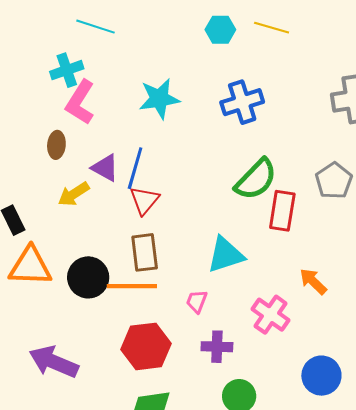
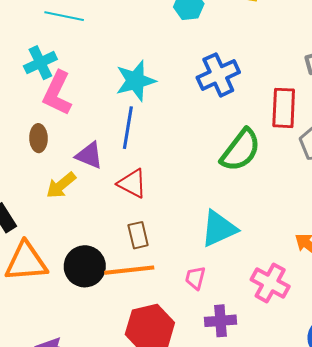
blue line: (135, 168) -> (128, 128), moved
red triangle: (144, 200) -> (132, 184), turned -36
red rectangle: (282, 211) -> (284, 108), moved
brown rectangle: (145, 252) -> (138, 235), size x0.7

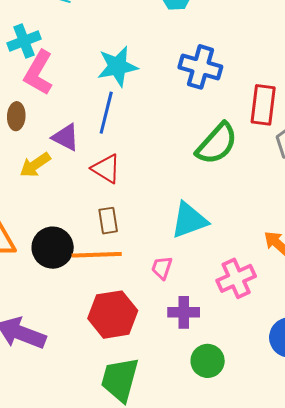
blue cross: (218, 75) -> (200, 67), turned 36
pink cross: (270, 283) -> (236, 278), turned 33

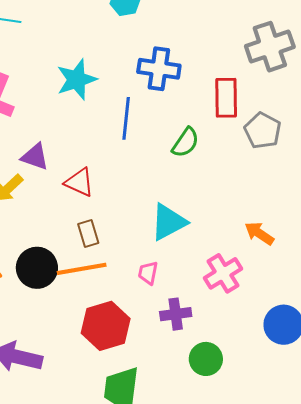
blue line: (106, 113) -> (126, 118), moved
green semicircle: (217, 144) -> (186, 143), size x0.7

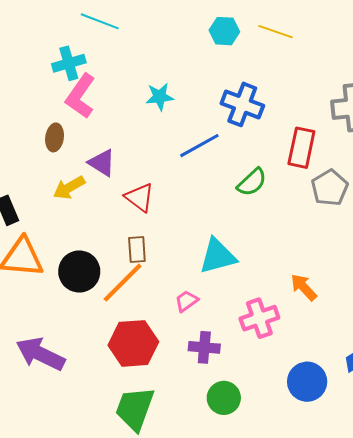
cyan star: (77, 79) -> (160, 97), size x0.7
blue line: (126, 118) -> (199, 146), turned 42
orange line: (82, 269) -> (123, 283), turned -48
pink trapezoid: (148, 273) -> (186, 301), turned 30

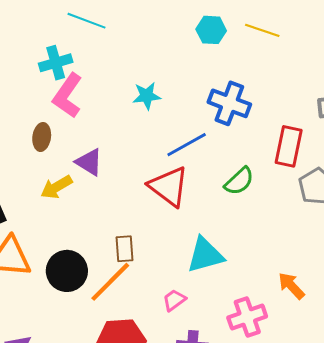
red triangle: (140, 198) -> (169, 187), moved, size x1.4

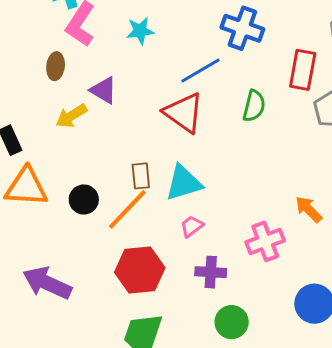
cyan star: (147, 96) -> (140, 31), moved
green semicircle: (239, 181) -> (254, 106), turned -32
cyan triangle: (205, 255) -> (184, 183), moved
black circle: (67, 271) -> (84, 199), size x0.7

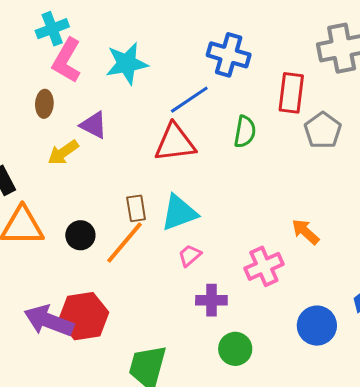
cyan star: (140, 31) -> (127, 64), size x1.5
red triangle: (184, 113) -> (175, 143), turned -39
red hexagon: (140, 270) -> (84, 316), moved

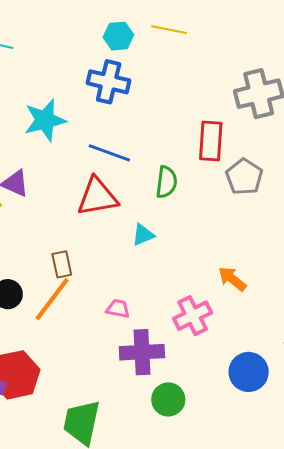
blue cross: (229, 55) -> (109, 82), moved
blue line: (189, 100) -> (109, 153), turned 57
cyan triangle: (179, 213) -> (143, 235), moved, size x0.6
pink trapezoid: (190, 256) -> (118, 309), turned 55
purple cross: (211, 300) -> (142, 352), size x1.4

